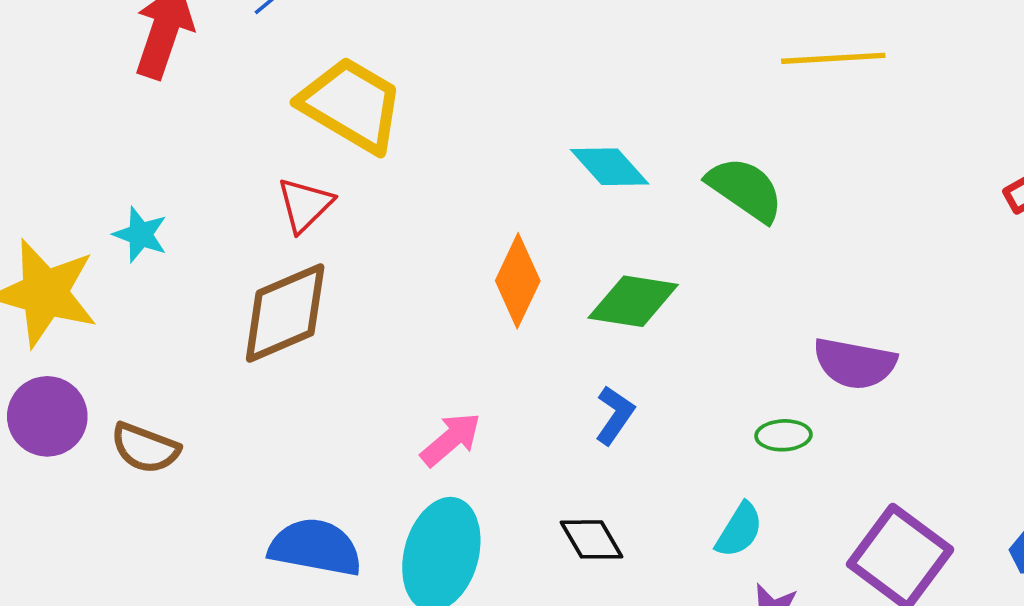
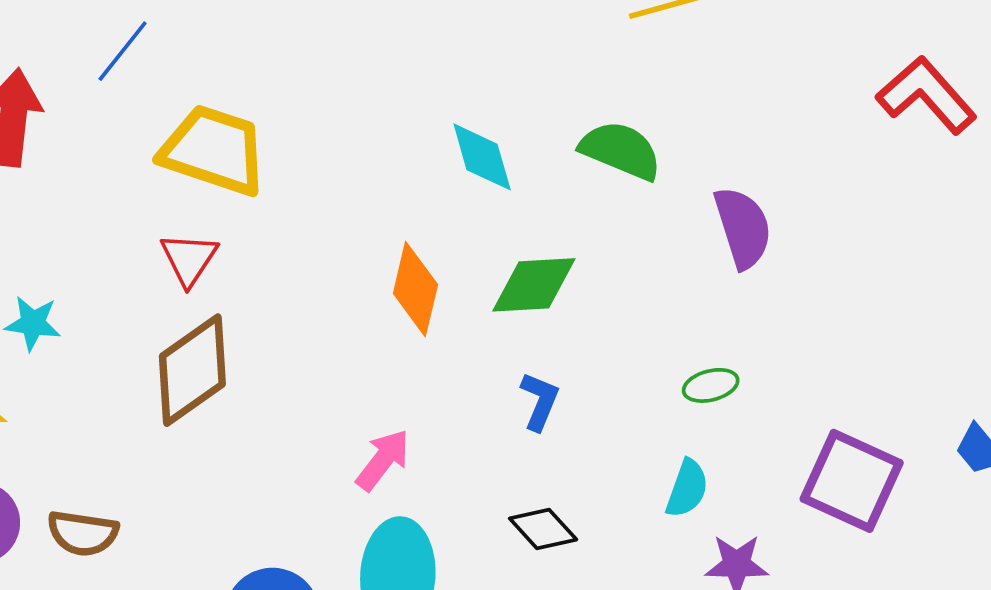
cyan diamond: (610, 167) -> (482, 157), turned 38
purple semicircle: (855, 363) -> (743, 228), moved, turned -106

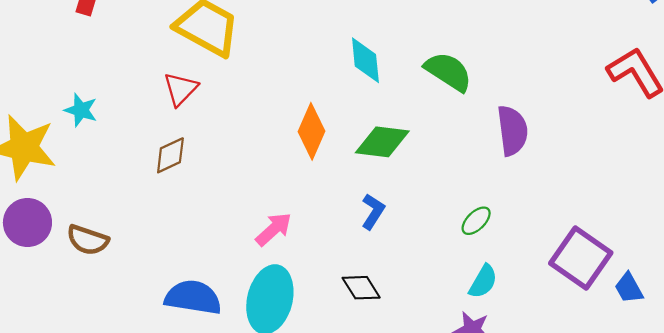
brown diamond: (192, 370) -> (170, 155), size x0.6
green ellipse: (711, 385) -> (476, 221), turned -40
purple square: (852, 481) -> (581, 258), moved
cyan semicircle: (687, 488) -> (483, 281), moved

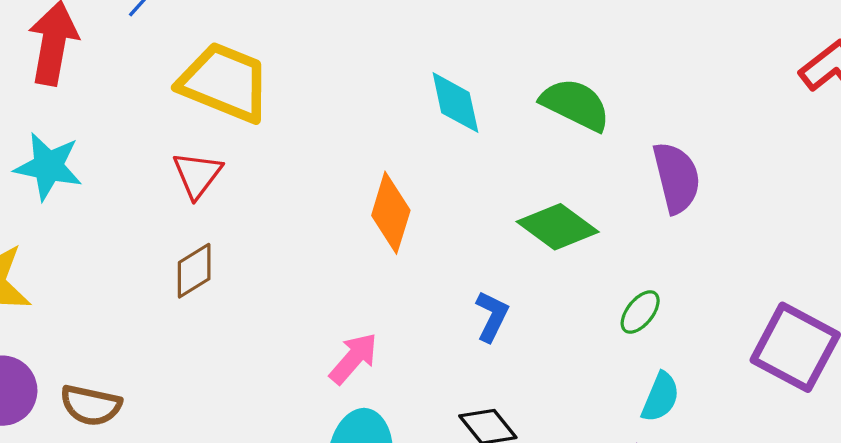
cyan star: (81, 110) -> (48, 166), moved, size x1.4
green diamond: (382, 142) -> (558, 227), moved, turned 36

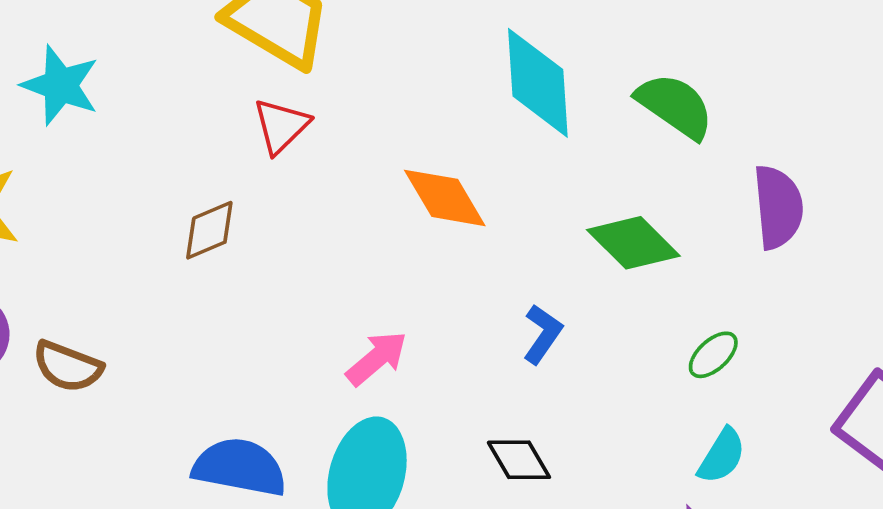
cyan diamond: (455, 103) -> (538, 83), size x1.4
red triangle: (197, 175) -> (281, 126), moved
orange diamond: (391, 213) -> (445, 198), turned -56

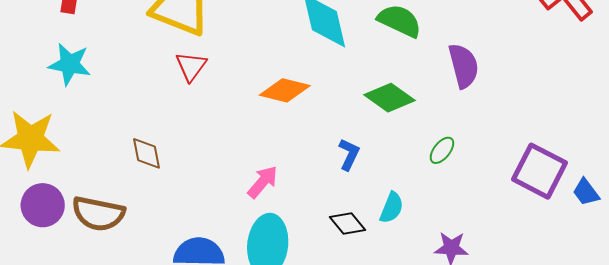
orange diamond: (445, 198) -> (285, 90), turned -36
brown diamond: (209, 230) -> (147, 153), moved, turned -69
brown semicircle: (68, 366) -> (98, 214), size x1.4
cyan semicircle: (722, 456) -> (392, 208), moved

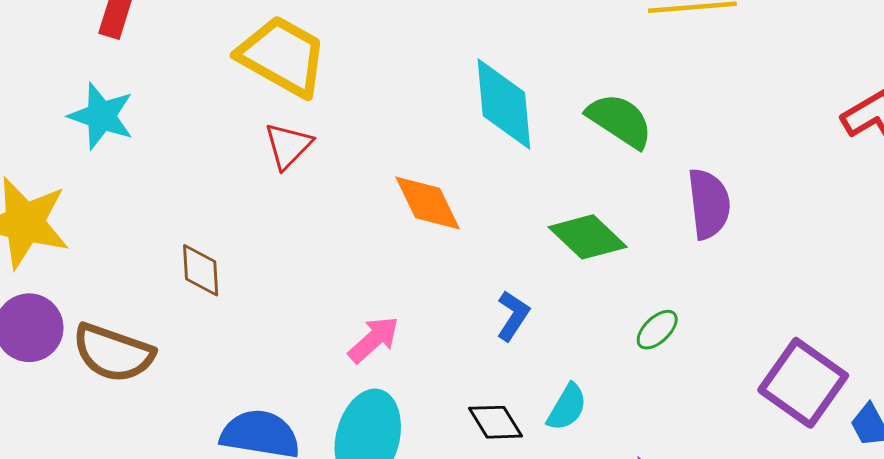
orange diamond: (285, 90) -> (428, 203), turned 42

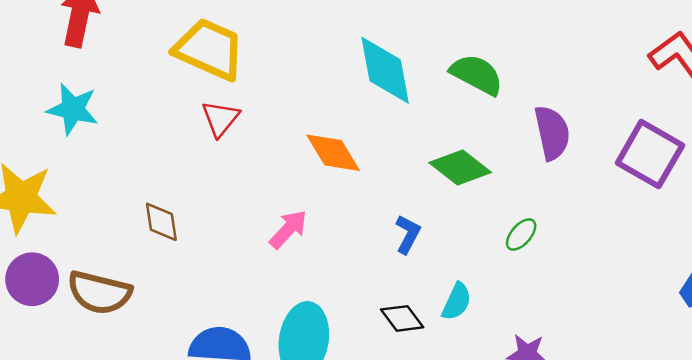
pink arrow: (374, 340) -> (288, 229), moved
purple square: (803, 383) -> (650, 154), moved

